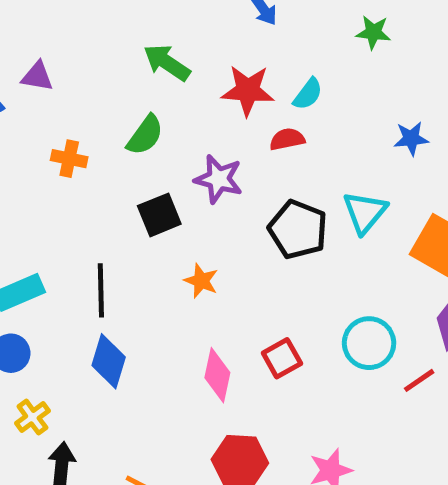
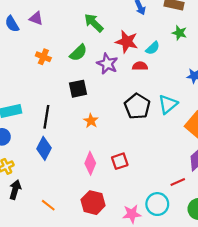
green star: (373, 32) -> (179, 33), moved
purple star: (219, 179) -> (107, 64), moved
cyan circle: (369, 343) -> (157, 204), moved

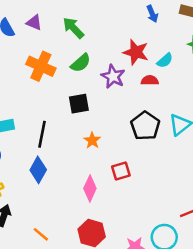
green arrow: (94, 23) -> (73, 28), moved
orange cross: (43, 57) -> (41, 66), size x1.6
red square: (120, 161) -> (121, 171), moved

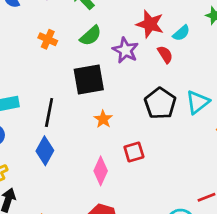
orange cross: (41, 66) -> (48, 39), size x0.6
red semicircle: (150, 80) -> (165, 54), turned 56
black square: (79, 104) -> (89, 79), size x1.4

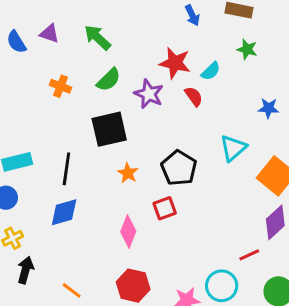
black pentagon: (160, 103) -> (179, 168), moved
blue diamond: (45, 151) -> (64, 212), turned 48

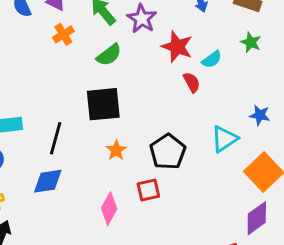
orange cross: (61, 86) -> (63, 34), moved, turned 30
purple star: (149, 94) -> (142, 19), moved
blue star: (269, 108) -> (260, 115), moved

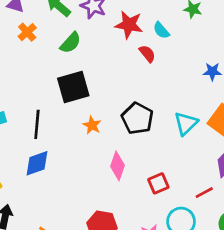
cyan semicircle: (212, 59) -> (161, 30), turned 96
cyan triangle: (224, 139) -> (186, 123), moved
red square: (148, 190) -> (158, 183), moved
pink diamond: (109, 209) -> (117, 166), moved

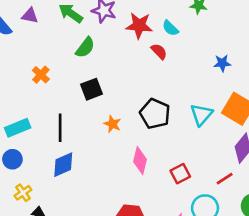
orange cross: (27, 32) -> (41, 75), moved
black square: (73, 87) -> (91, 89), size x0.7

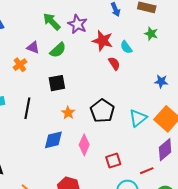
purple triangle: (30, 16) -> (33, 47), moved
blue diamond: (63, 165) -> (53, 140), moved

